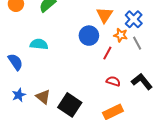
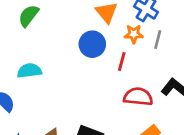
gray line: (137, 43) -> (158, 39), turned 56
red semicircle: (113, 81) -> (138, 97), size x1.5

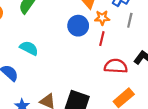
orange star: (134, 34) -> (102, 18), moved
cyan semicircle: (29, 71) -> (29, 48), turned 36

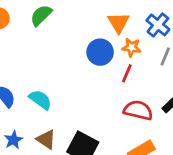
cyan semicircle: (29, 48) -> (40, 100), moved

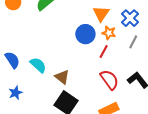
red semicircle: (138, 110) -> (109, 80), turned 35
brown triangle: (46, 139) -> (62, 77), moved

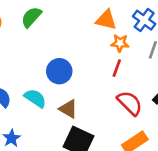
orange triangle: (101, 14) -> (106, 20), turned -42
blue circle: (85, 34) -> (59, 71), moved

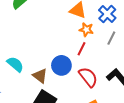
blue circle: (59, 71) -> (61, 65), moved

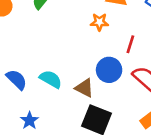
orange star: (86, 30) -> (99, 22), moved

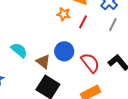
red line: (130, 44) -> (83, 22), moved

